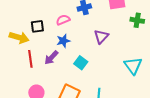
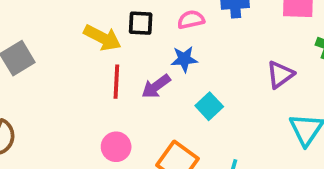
purple triangle: (101, 37) -> (280, 75), moved

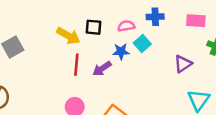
cyan square: (209, 106) -> (142, 44), moved

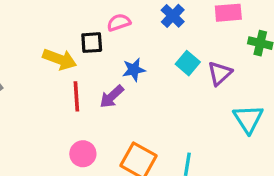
blue cross: (155, 17) -> (173, 16), turned -35
pink semicircle: (126, 26) -> (119, 22), moved
cyan square: (142, 44) -> (188, 63), moved

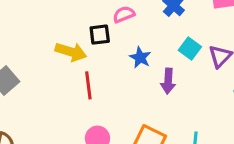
blue star: (134, 70) -> (140, 57), turned -30
purple arrow: (112, 97) -> (168, 81), moved, turned -40

